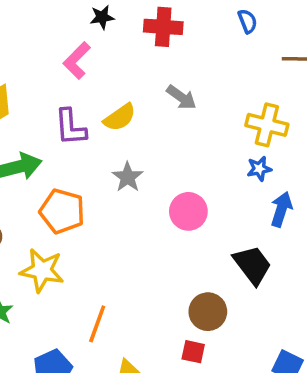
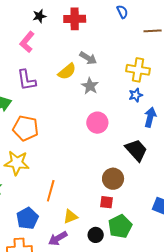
yellow semicircle: (120, 117) -> (67, 71), moved
gray star: (128, 177) -> (90, 86), moved

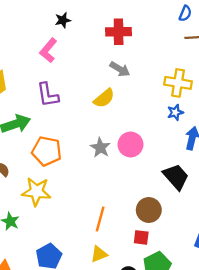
blue semicircle: (122, 12) -> (185, 13), moved, turned 48
red cross: (75, 19) -> (119, 32), moved
yellow semicircle: (67, 71) -> (104, 98), moved
gray star: (90, 86) -> (100, 148), moved
orange line: (51, 191) -> (100, 219), moved

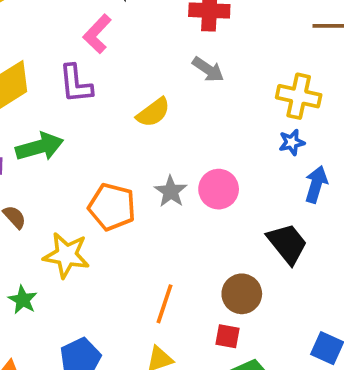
purple L-shape: (48, 95) -> (76, 84), moved
yellow semicircle: (104, 98) -> (153, 112), moved
orange pentagon: (47, 151) -> (112, 207), moved

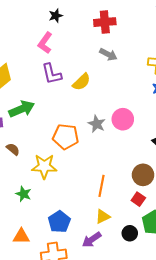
purple L-shape: (76, 84) -> (52, 74), moved
red square: (227, 336) -> (138, 199), turned 32

